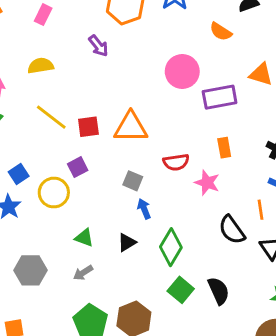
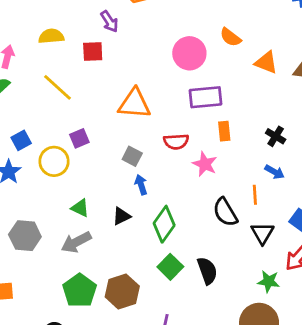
orange semicircle: (221, 32) -> (230, 37), moved
purple rectangle: (220, 97) -> (206, 97), moved
red square: (88, 127) -> (93, 51), moved
gray arrow: (83, 273) -> (76, 242), size x1.5

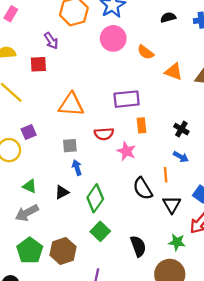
pink circle: (189, 53) -> (113, 38), moved
gray square: (132, 156) -> (70, 146), turned -32
black semicircle: (207, 271) -> (138, 246), moved

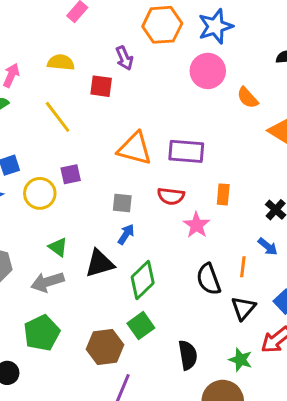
purple rectangle: (127, 99) -> (186, 151), moved
blue arrow: (77, 168) -> (126, 234), turned 40
black triangle: (62, 192) -> (100, 263), size x1.5
brown hexagon: (63, 251) -> (105, 347), moved

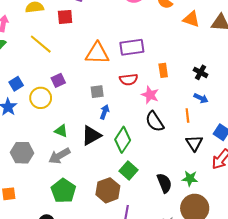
black semicircle: (209, 279) -> (155, 122), moved
green star: (241, 360) -> (190, 178), moved

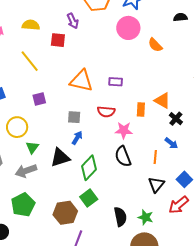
orange triangle: (191, 19) -> (162, 101), moved
purple rectangle: (132, 47) -> (116, 82), size x0.6
pink star: (150, 95) -> (124, 130), turned -30
yellow circle: (41, 98) -> (17, 127), moved
green triangle: (61, 131) -> (32, 147), turned 32

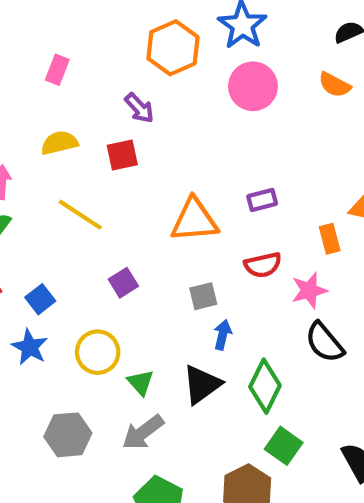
orange semicircle: (155, 45) -> (334, 85), moved

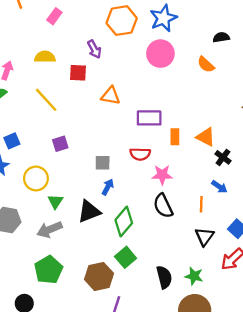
purple rectangle: (262, 200) -> (149, 118), size x1.5
orange triangle: (194, 220) -> (111, 96), moved, size x0.7
orange rectangle: (330, 239) -> (175, 137), moved

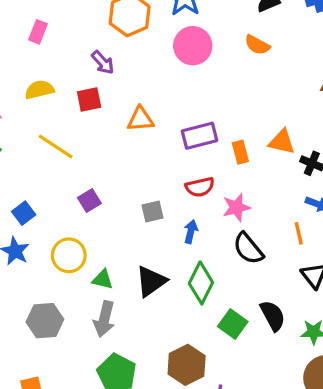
blue arrow: (108, 187) -> (191, 232), moved
green triangle: (55, 202) -> (103, 279), turned -35
gray arrow: (49, 230) -> (104, 319), turned -40
green square: (126, 257) -> (233, 324), moved
black semicircle: (164, 277) -> (273, 316), moved

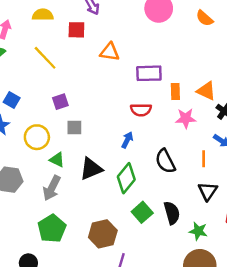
pink star: (236, 207) -> (186, 118), moved
gray square: (153, 211) -> (74, 127), moved
blue square: (24, 213) -> (12, 100), turned -35

